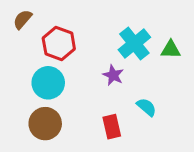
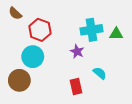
brown semicircle: (22, 19) -> (15, 13), turned -88
cyan cross: (134, 43) -> (91, 30), turned 30
brown circle: (45, 124) -> (19, 80), moved

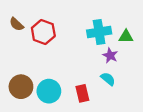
brown semicircle: (15, 13) -> (17, 24), moved
purple star: (77, 51) -> (110, 55), moved
cyan circle: (33, 57) -> (49, 91), moved

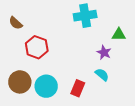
red hexagon: (43, 32) -> (37, 47), moved
cyan cross: (99, 32) -> (85, 16), moved
red rectangle: (82, 93) -> (78, 88), turned 35

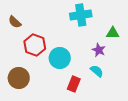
cyan circle: (46, 86) -> (60, 58), moved

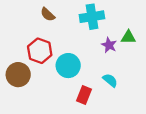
brown semicircle: (15, 22) -> (48, 14), moved
purple star: (99, 50) -> (109, 45), moved
brown circle: (19, 78) -> (18, 75), moved

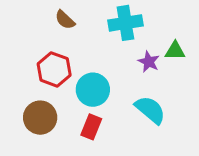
brown circle: (18, 75) -> (40, 118), moved
cyan semicircle: (110, 80) -> (150, 110), size x1.5
red rectangle: (84, 95) -> (91, 127), moved

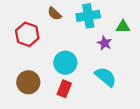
brown semicircle: (65, 20) -> (54, 14), moved
green triangle: (175, 51) -> (123, 27), moved
red hexagon: (54, 69) -> (27, 34), moved

